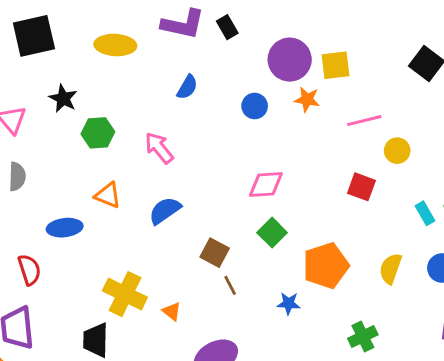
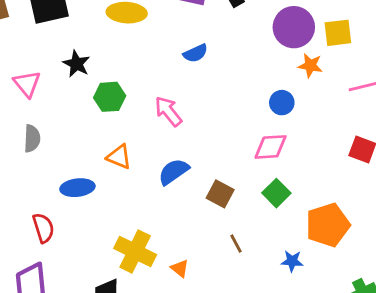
blue semicircle: (187, 87) -> (196, 53), turned 35
blue circle: (255, 106) -> (282, 103), moved
brown square: (215, 253) -> (220, 194), moved

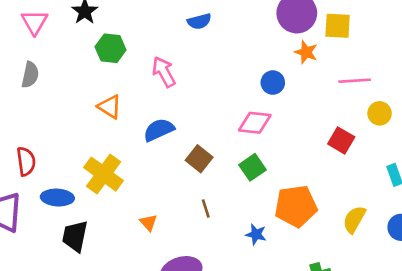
blue ellipse: (77, 188) -> (57, 198), moved
yellow cross: (135, 252) -> (104, 174), moved

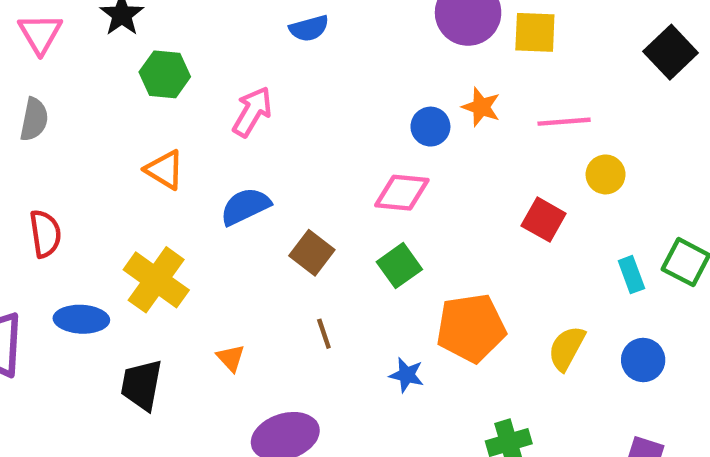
orange star: (306, 52) -> (481, 107), moved
pink arrow: (164, 72) -> (252, 112), turned 60
red semicircle: (26, 161) -> (45, 234), moved
black trapezoid: (75, 236) -> (142, 385), moved

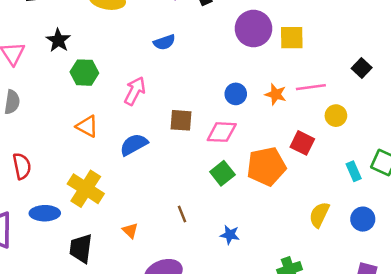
black square: (671, 52) -> (362, 68), moved, size x0.7
orange star: (481, 107) -> (276, 94), moved
brown square: (312, 253) -> (181, 120), moved, turned -30
orange pentagon: (471, 328) -> (266, 166), moved

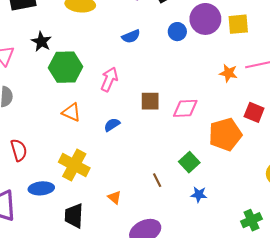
green hexagon: (84, 73) -> (66, 67), size x1.4
blue circle: (236, 94) -> (177, 32), moved
blue semicircle: (134, 145) -> (112, 125), size x0.7
green square: (222, 173) -> (189, 162), moved

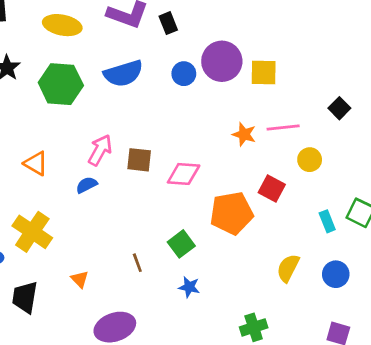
blue semicircle: (131, 36) -> (123, 73), size x1.6
green hexagon: (66, 67) -> (61, 84), moved
pink arrow: (109, 79) -> (100, 150), moved

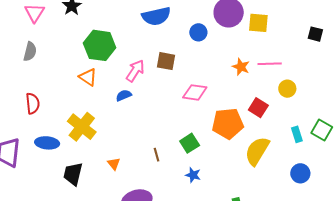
blue circle: (184, 74) -> (198, 32), moved
green hexagon: (61, 84) -> (100, 45), moved
black square: (339, 108) -> (315, 34), moved, turned -35
brown square: (139, 160) -> (166, 61), moved
yellow semicircle: (288, 268) -> (257, 151), moved, size x1.4

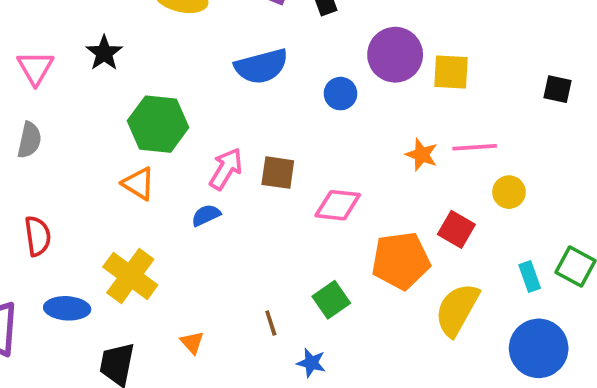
brown square: (166, 61) -> (278, 173), moved
blue circle: (300, 173) -> (539, 348), size x1.6
blue star: (193, 175) -> (311, 363), moved

